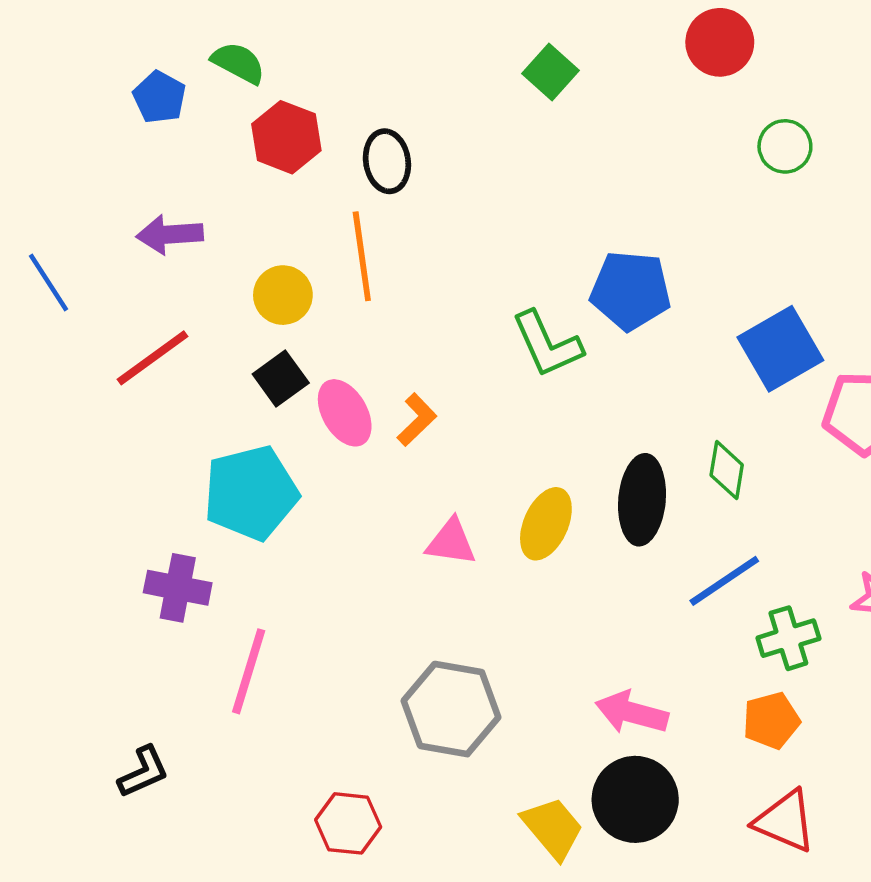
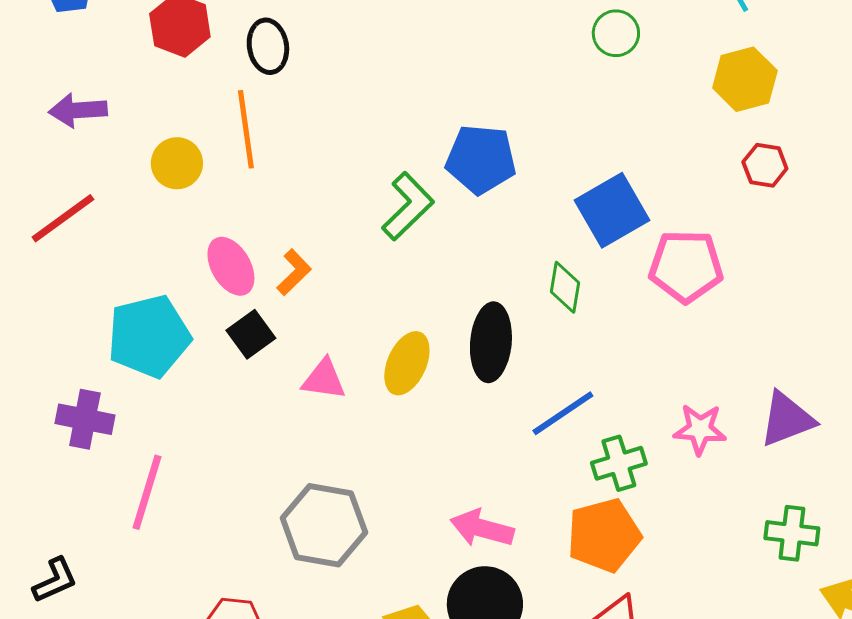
green L-shape: (547, 344) -> (408, 206), turned -110
black square: (281, 379) -> (251, 334), moved
green diamond: (727, 470) -> (565, 287), moved
orange pentagon: (771, 720) -> (604, 535), size x1.5

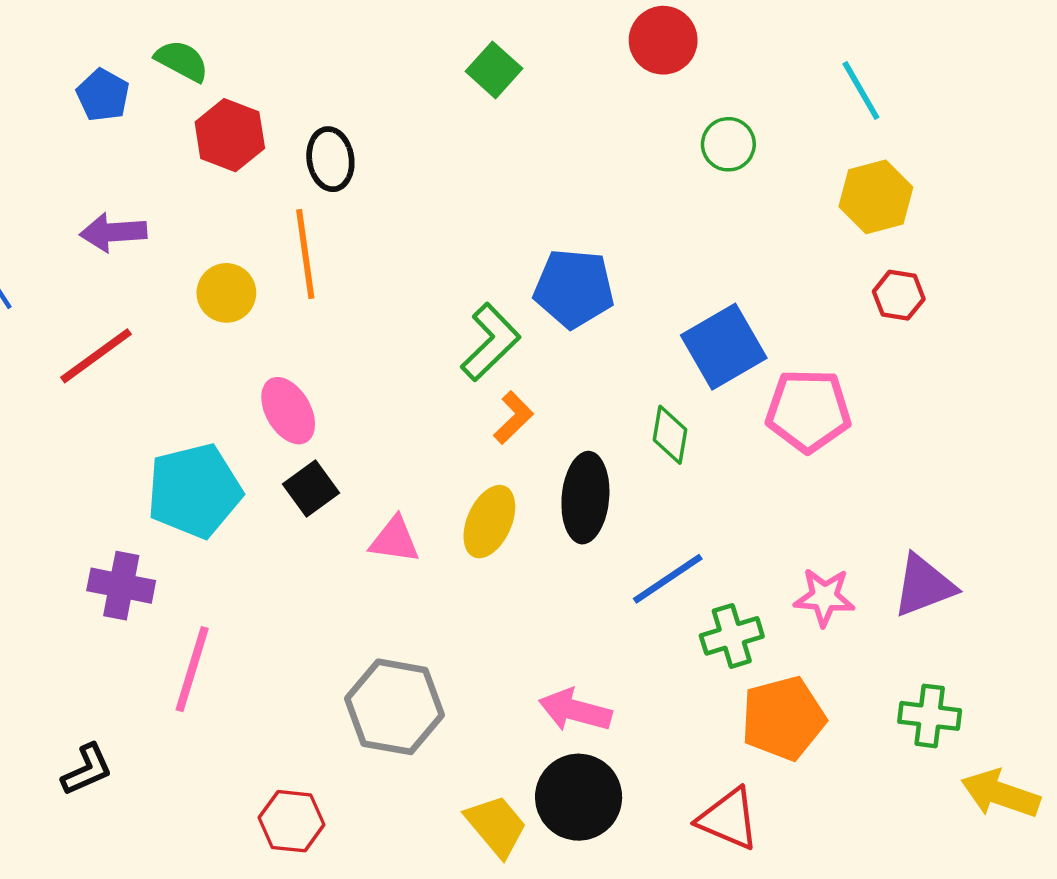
orange L-shape: (294, 272) -> (513, 418), moved
orange pentagon: (604, 535) -> (783, 718), moved

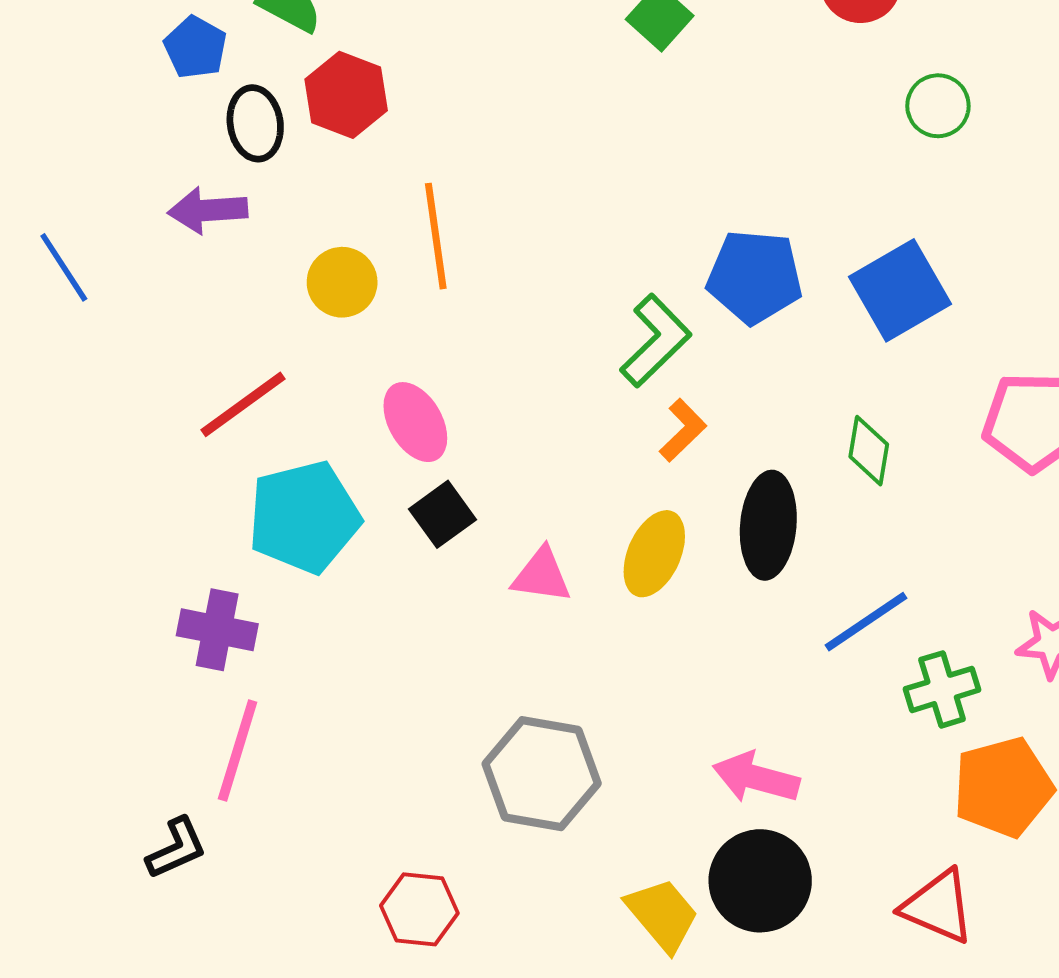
black ellipse: (330, 159) -> (255, 123), moved
blue square: (724, 347) -> (900, 290), moved
red line: (96, 356) -> (243, 404), moved
pink line: (192, 669) -> (238, 751), moved

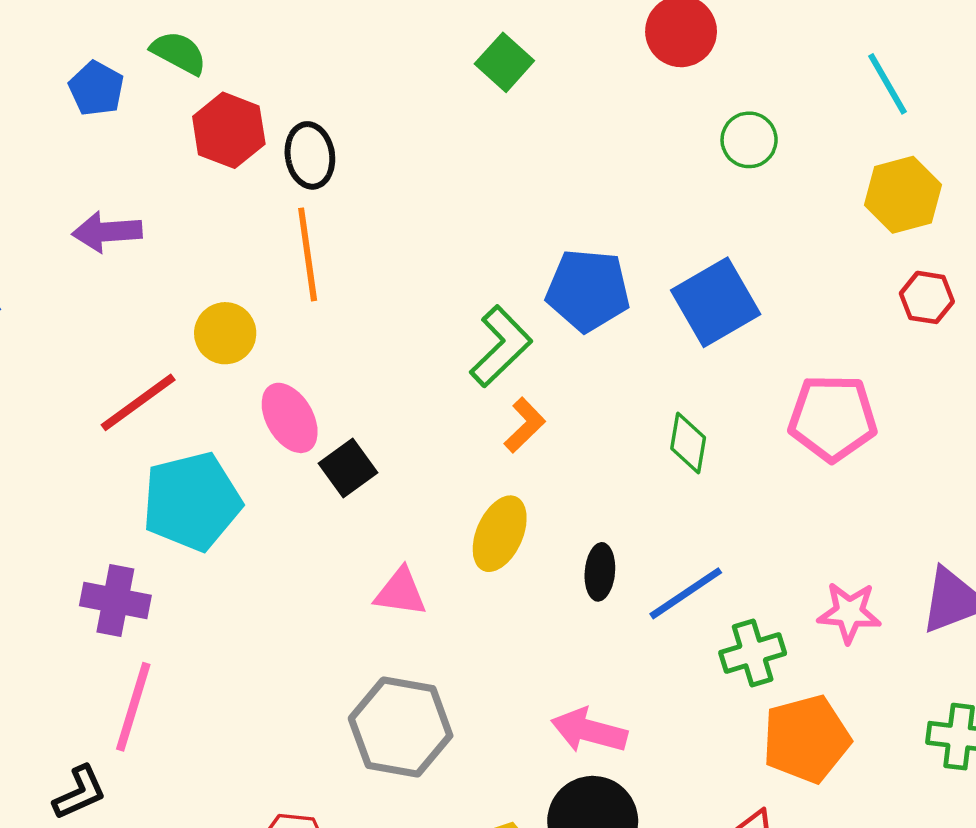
black ellipse: (255, 123) -> (310, 155), moved
yellow circle: (342, 282) -> (225, 333), moved
black square: (443, 514) -> (348, 468), moved
black ellipse: (768, 525) -> (600, 572), moved, size x0.6
pink triangle: (542, 575) -> (401, 592), moved

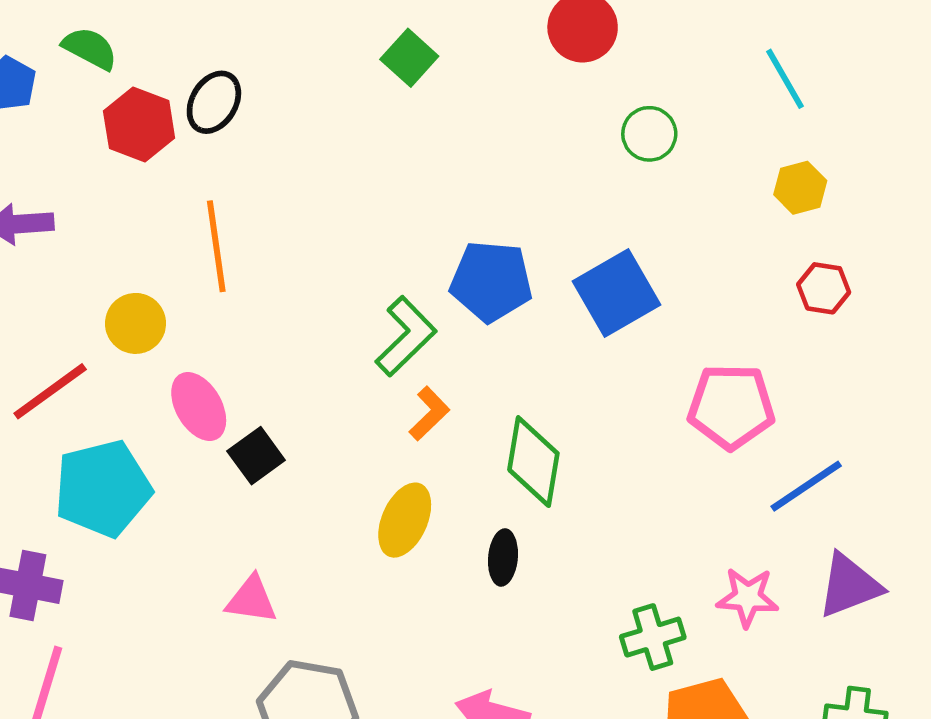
black ellipse: (310, 155) -> (214, 102), moved, turned 40
yellow hexagon: (903, 195) -> (800, 188), size x0.7
green diamond: (688, 443) -> (533, 462), moved, size x1.5
pink triangle: (401, 592) -> (251, 600), moved
blue line: (686, 593) -> (806, 486), moved

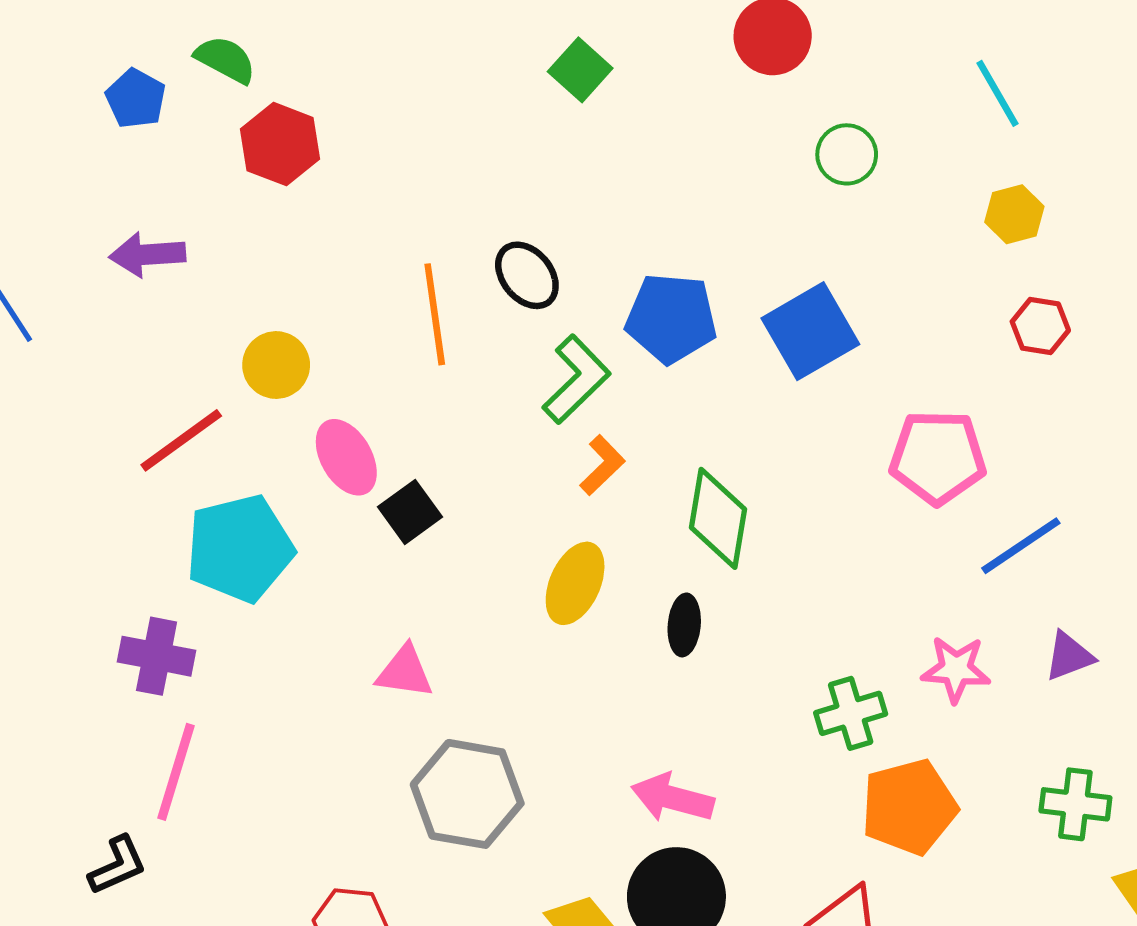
black ellipse: (214, 102) -> (527, 275), moved, turned -70
orange line: (216, 246) -> (435, 314), moved
purple triangle: (849, 586) -> (1069, 656), size x0.7

